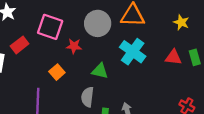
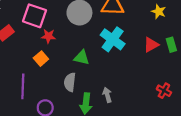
red star: (74, 46) -> (48, 36), moved
red triangle: (173, 57) -> (151, 45), turned -35

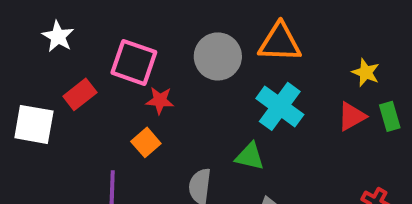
yellow star: (159, 12) -> (366, 72), moved
green triangle: (82, 58) -> (250, 156), moved

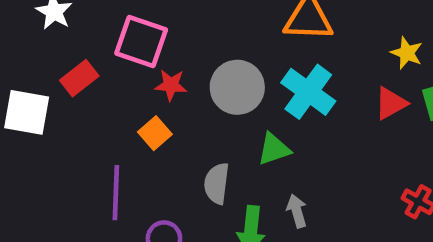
gray circle: (218, 56) -> (237, 87), moved
green triangle: (250, 156) -> (274, 149), turned -32

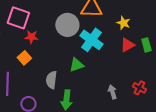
yellow star: (407, 53) -> (123, 23), moved
gray circle: (237, 87) -> (67, 25), moved
gray arrow: (297, 211) -> (112, 92), moved

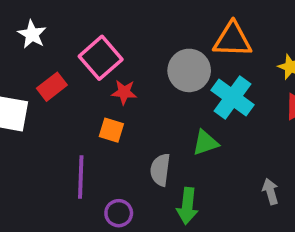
pink square: (18, 18) -> (101, 58), turned 30
orange square: (24, 58) -> (111, 130), turned -32

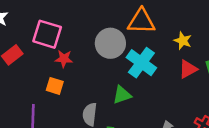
pink square: (101, 58) -> (47, 34), turned -32

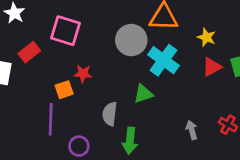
red star: (64, 59) -> (83, 74), moved
orange square: (55, 86) -> (64, 90), moved, turned -36

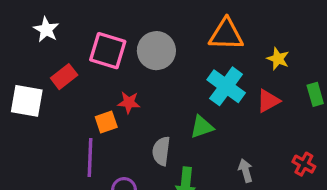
gray circle: (131, 40) -> (156, 51), moved
red triangle: (212, 67) -> (268, 101), moved
gray arrow: (192, 130) -> (246, 171), moved

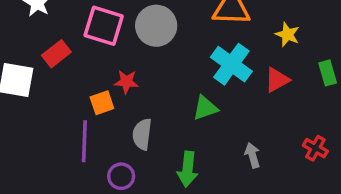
gray semicircle: (161, 151) -> (142, 134), moved

